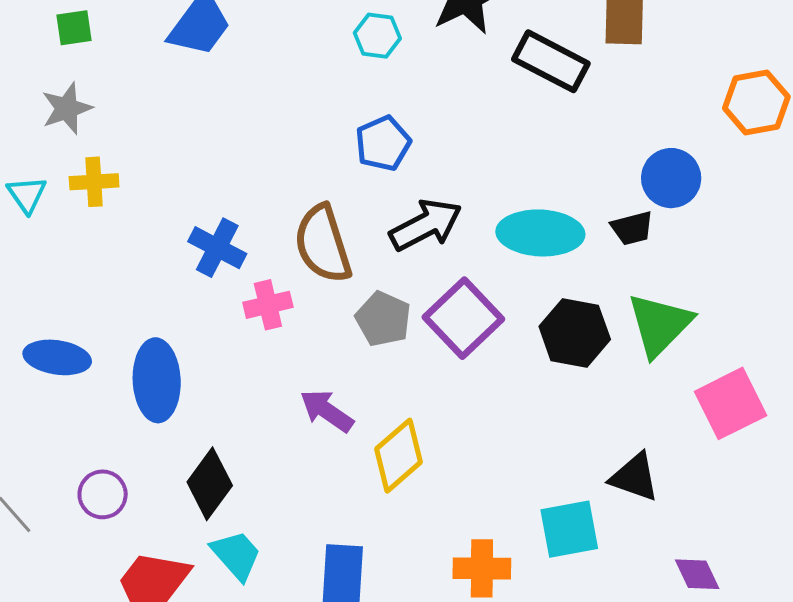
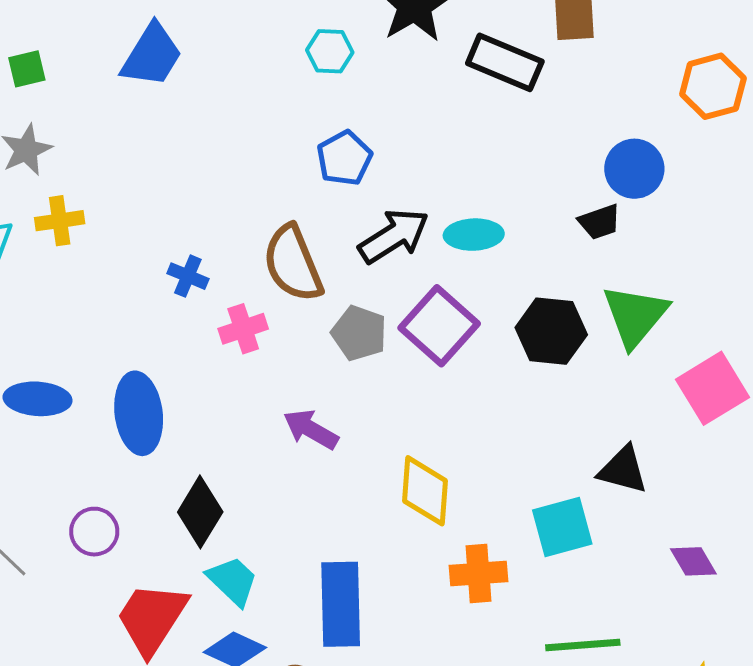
cyan ellipse: (540, 233) -> (474, 235), moved, size x0.7
blue cross: (217, 248) -> (188, 276), size x0.7
yellow diamond: (399, 456) -> (425, 491), moved, turned -40

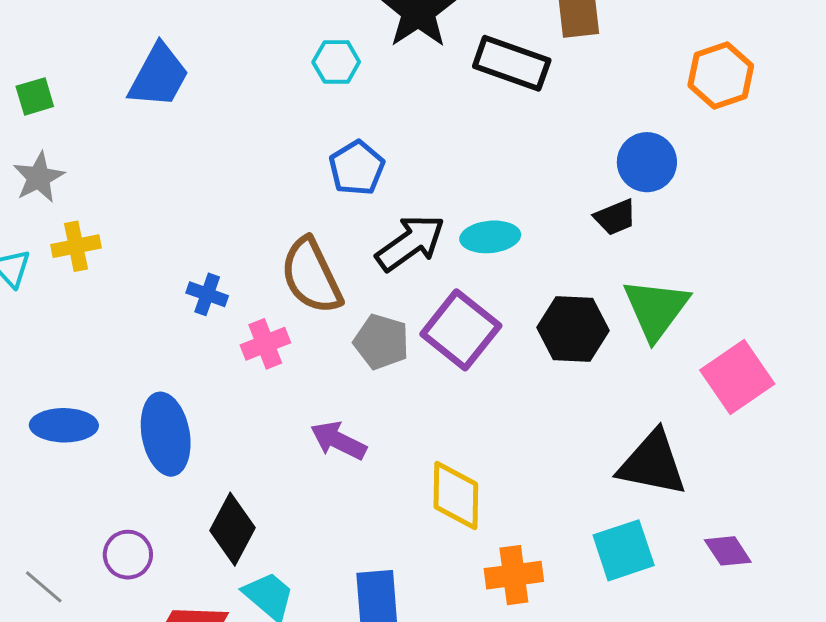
black triangle: (623, 470) -> (652, 463), size x1.4
cyan square: (562, 527) -> (624, 550), moved

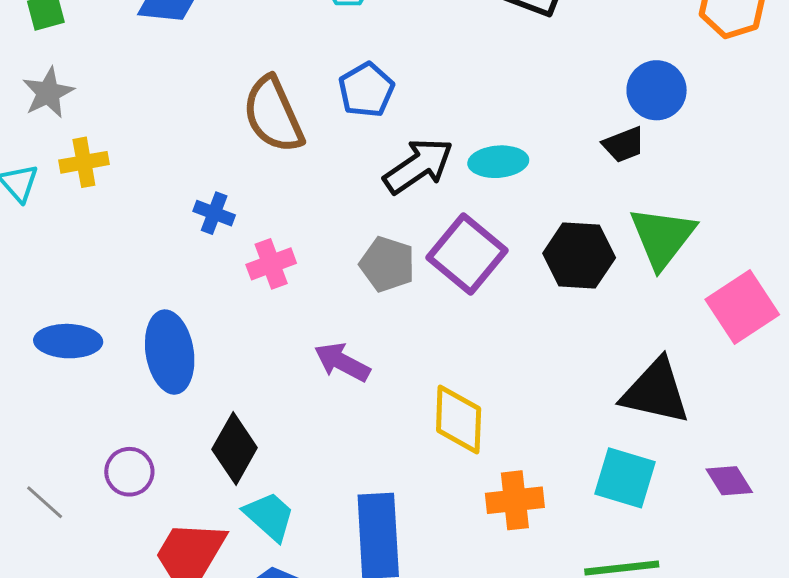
brown semicircle: (311, 276) -> (273, 115), moved
cyan square: (624, 550) -> (625, 478), turned 34

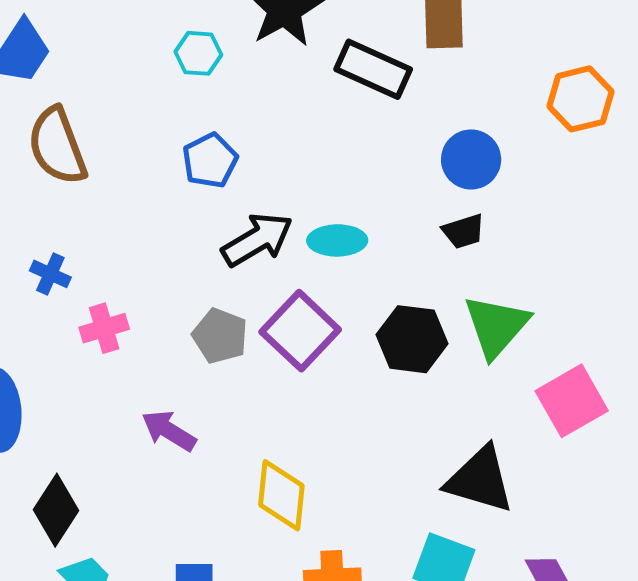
blue circle: (657, 90) -> (471, 159), moved
brown semicircle: (273, 115) -> (57, 146), moved

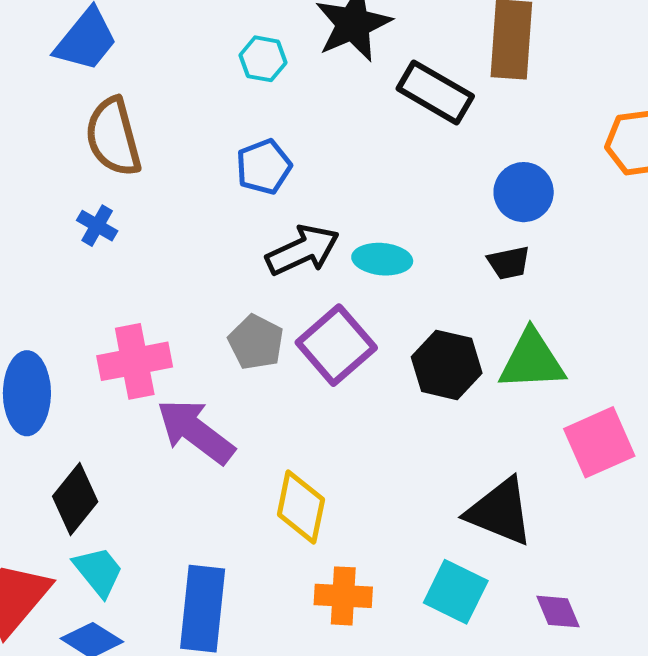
blue cross: (50, 274) -> (97, 226), moved
green triangle: (496, 326) -> (532, 360), turned 40
pink cross: (104, 328) -> (135, 361), moved, size x1.5
purple arrow: (169, 431) -> (195, 431), size x1.5

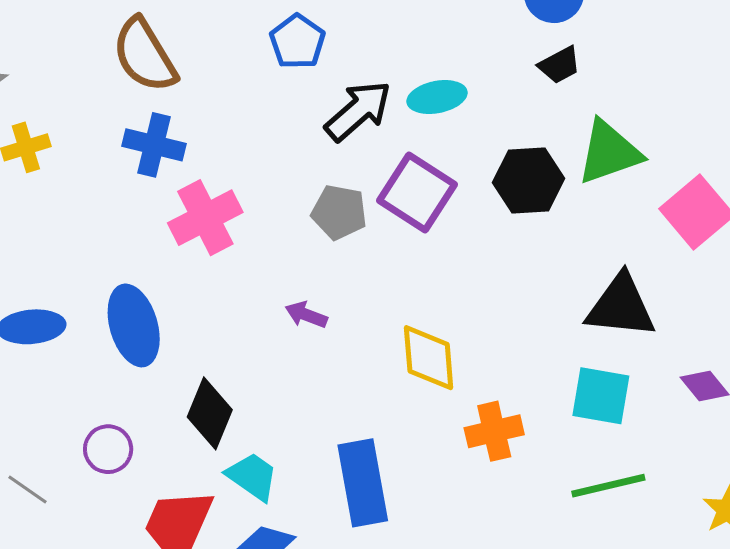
blue cross: (97, 226) -> (154, 145), size x1.5
pink cross: (135, 361) -> (205, 218), moved
purple arrow: (195, 431) -> (306, 315), size x0.5

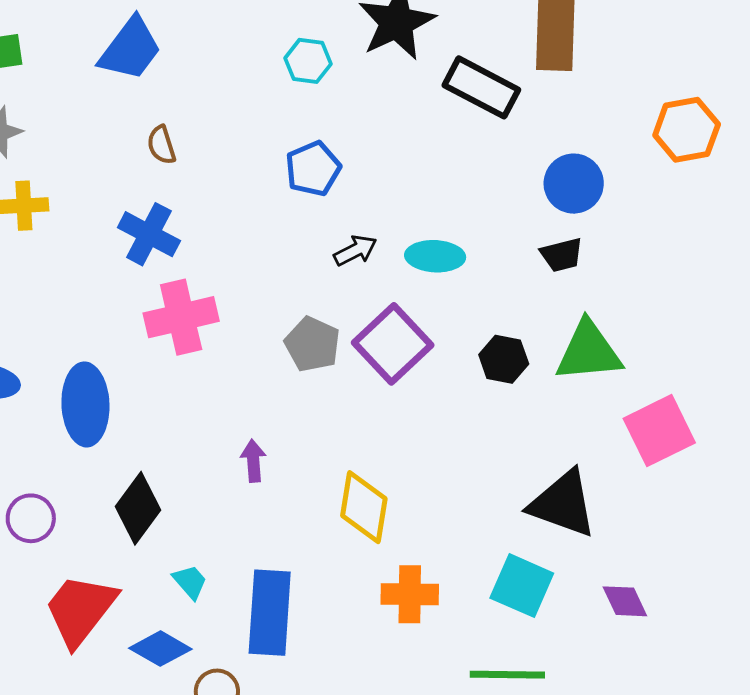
brown semicircle: (145, 55) -> (161, 145), size x0.5
black arrow: (358, 111) -> (355, 251), size x0.6
black hexagon: (529, 180) -> (504, 359), size x0.7
purple arrow: (306, 315) -> (253, 461), moved, turned 51
cyan trapezoid: (252, 476) -> (190, 582), moved, size x0.7

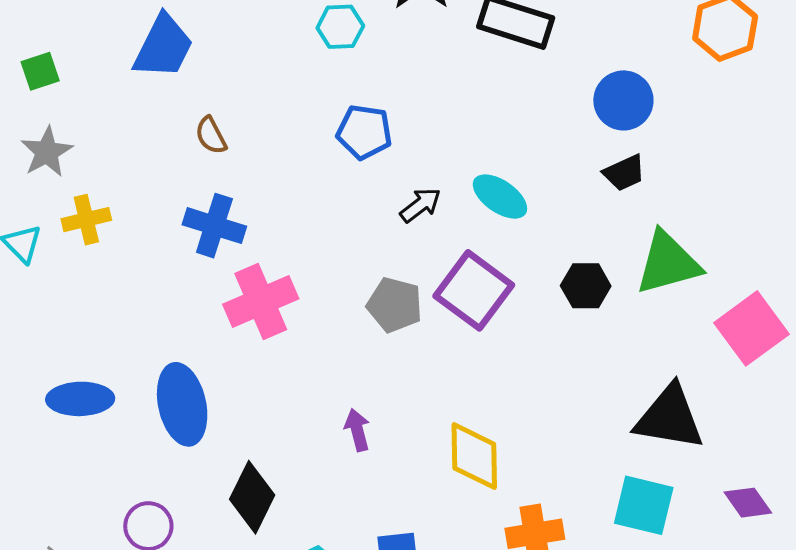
blue pentagon: (313, 169) -> (364, 132), turned -30
cyan ellipse: (435, 256) -> (500, 197), turned 42

